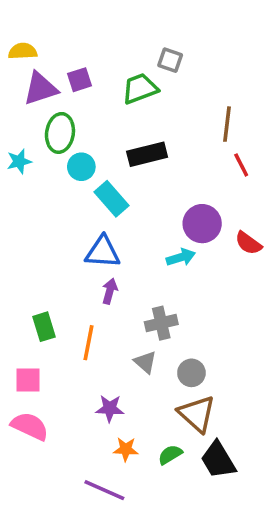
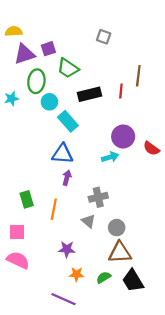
green trapezoid: (140, 89) -> (68, 68), moved, turned -125
red line: (241, 165) -> (121, 91), moved, turned 32
brown triangle: (197, 414) -> (120, 253), turned -45

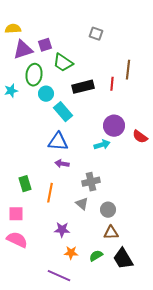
purple arrow: (67, 178) -> (62, 164), turned -96
brown triangle: (120, 253) -> (111, 233), size x0.7

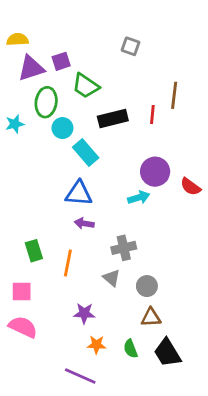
green semicircle: (96, 256) -> (131, 349), turned -80

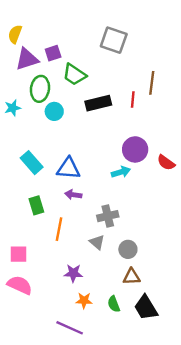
yellow semicircle: (18, 40) -> (15, 34), turned -66
gray square: (131, 46) -> (114, 40), size x1.6
cyan rectangle: (86, 153) -> (32, 163), moved
green rectangle: (34, 251) -> (36, 205), moved

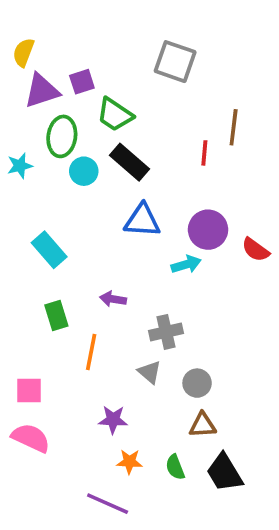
black rectangle: (98, 103) -> (129, 162), moved, turned 55
blue triangle: (69, 169) -> (142, 220), moved

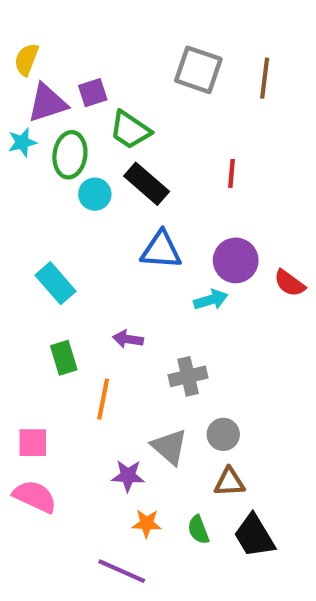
brown line: (234, 127) -> (265, 78), moved
cyan star: (20, 166) -> (22, 142), moved
gray triangle: (150, 372) -> (169, 447), moved, size x1.4

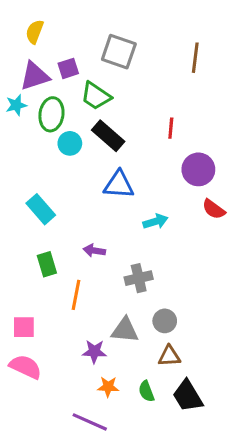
yellow semicircle: (26, 59) -> (35, 32), moved
gray square: (198, 70) -> (119, 52), moved
purple circle: (236, 260) -> (198, 169), moved
gray triangle: (169, 447) -> (125, 330), turned -36

